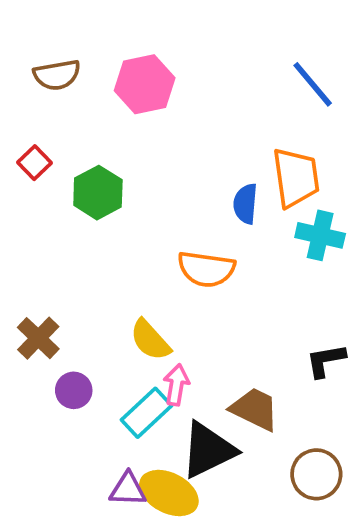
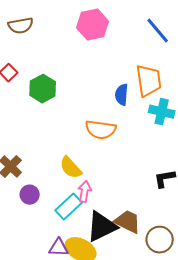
pink hexagon: (145, 84) -> (93, 25), moved
brown trapezoid: (255, 409) -> (128, 222), moved

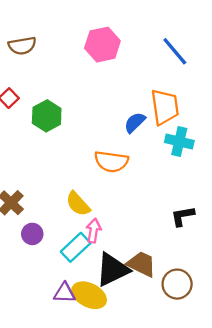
blue semicircle: (122, 95) -> (135, 123), turned 40

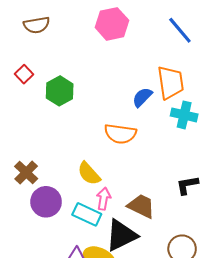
purple circle: (32, 234) -> (46, 202), size x1.5
cyan rectangle: (76, 247) -> (87, 214), turned 68
brown trapezoid: (141, 264) -> (141, 206), moved

